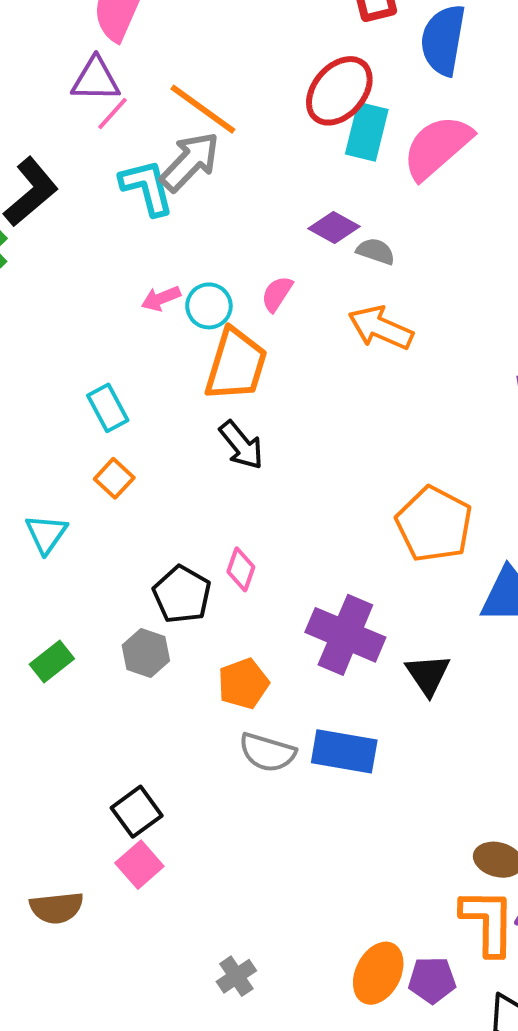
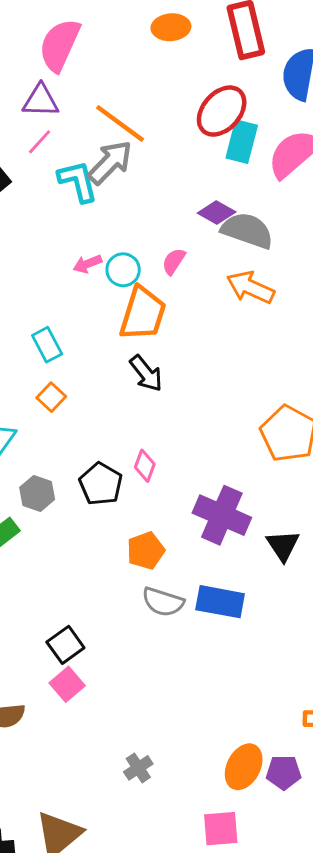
pink line: (113, 113) -> (40, 142), moved
gray semicircle: (376, 251) -> (247, 231), size x1.8
gray hexagon: (146, 653) -> (37, 493), moved

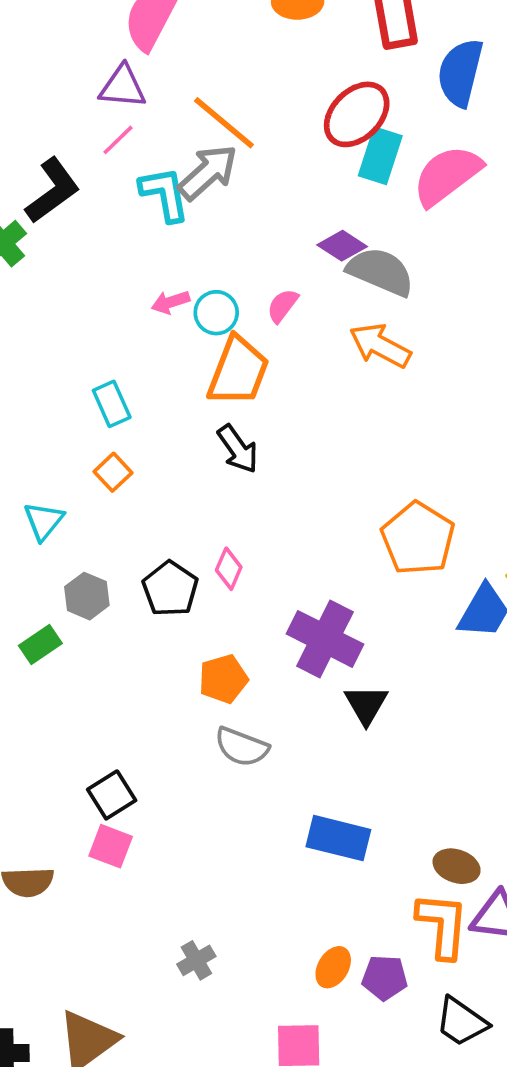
black triangle: (283, 545) -> (366, 705), moved
blue rectangle: (220, 602) -> (338, 838), moved
pink square: (67, 684) -> (111, 846), turned -32
orange ellipse: (244, 767) -> (333, 967), size x0.7

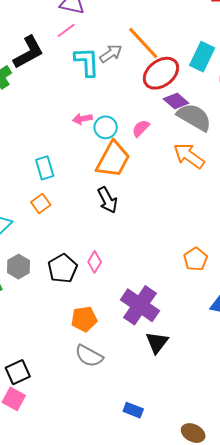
red ellipse: (357, 114) -> (161, 73), moved
orange line: (224, 123) -> (143, 43), moved
gray arrow: (208, 172) -> (111, 53), size x0.7
orange pentagon: (418, 538) -> (195, 259), size x0.6
blue rectangle: (338, 838) -> (133, 410), size x0.6

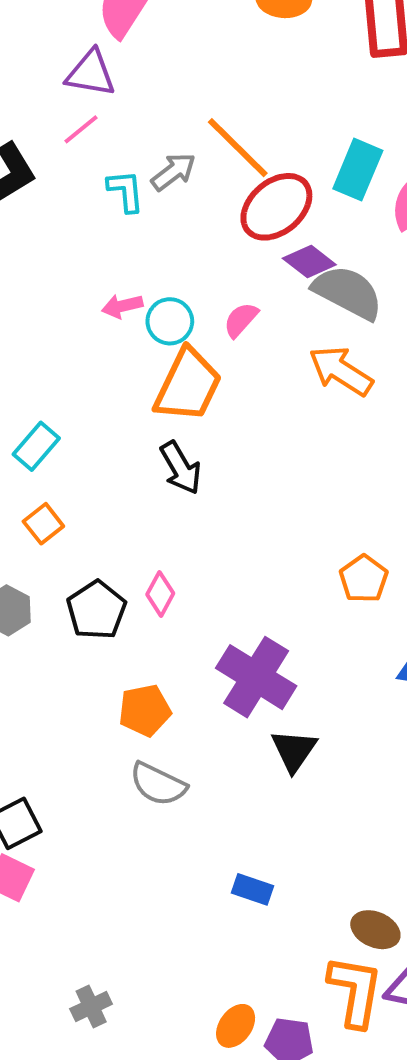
cyan L-shape: (87, 62) -> (126, 191), size x0.7
cyan rectangle: (45, 168) -> (36, 446), moved, turned 60
orange square: (41, 204) -> (43, 524), moved

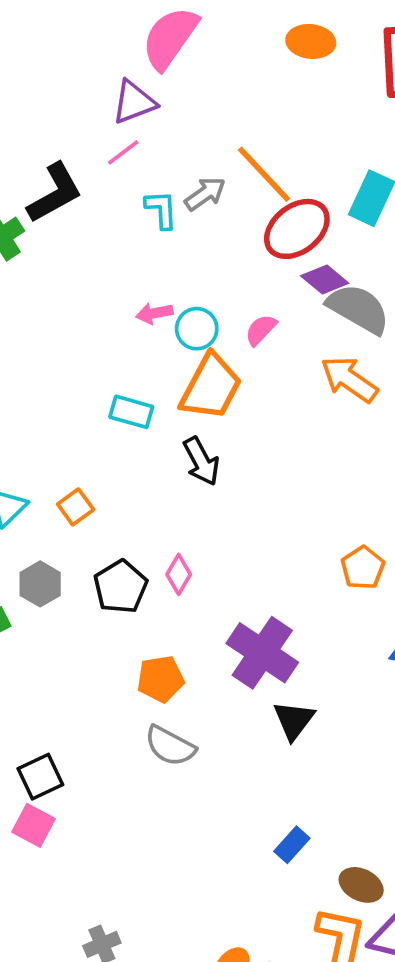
purple triangle: (91, 73) -> (134, 102), turned -33
cyan rectangle: (36, 446) -> (131, 412), moved, turned 63
blue rectangle: (253, 889) -> (292, 845), moved, turned -69

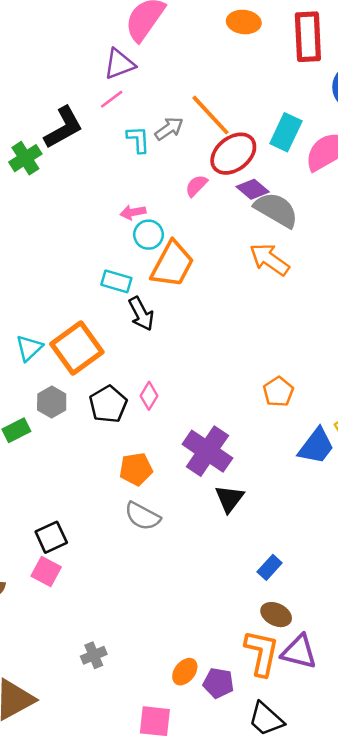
cyan circle: (197, 329) -> (149, 235), moved
pink semicircle: (261, 330) -> (196, 186), moved
black arrow: (201, 461) -> (141, 314), moved
orange square: (76, 507) -> (77, 348), size x2.0
blue rectangle: (292, 845) -> (270, 567), moved

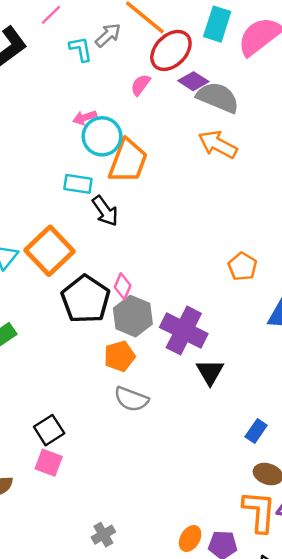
cyan circle: (149, 235) -> (102, 136), size x1.4
gray hexagon: (52, 402) -> (133, 316), moved, size x1.4
black pentagon: (108, 404) -> (86, 299), size x1.4

